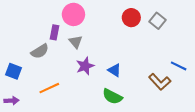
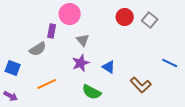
gray triangle: (76, 42) -> (83, 40), moved
brown L-shape: (160, 82) -> (141, 85), moved
green semicircle: (112, 96) -> (92, 92), moved
purple arrow: (11, 101) -> (11, 96), turned 32

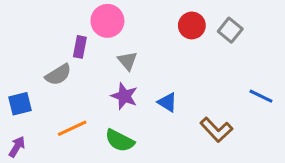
purple star: (81, 63) -> (124, 96), turned -30
blue square: (13, 68) -> (20, 104), turned -35
green semicircle: (92, 92) -> (120, 141), moved
purple arrow: (11, 96) -> (17, 147), turned -88

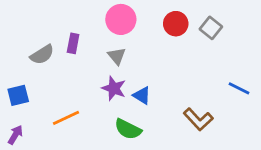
pink circle: (107, 21) -> (121, 19), moved
gray semicircle: (58, 75) -> (42, 55), moved
blue triangle: (167, 102) -> (142, 95), moved
green semicircle: (120, 141) -> (128, 129), moved

